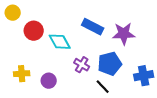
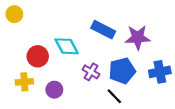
red circle: (34, 31) -> (38, 56), moved
blue cross: (144, 76) -> (160, 72), moved

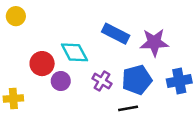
yellow cross: (24, 82) -> (13, 98), moved
purple circle: (54, 90) -> (61, 81), moved
black line: (114, 96) -> (128, 108), turned -56

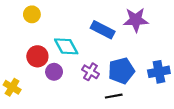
yellow circle: (16, 16) -> (32, 14), moved
purple star: (154, 42) -> (136, 20), moved
yellow cross: (13, 98) -> (12, 87), turned 35

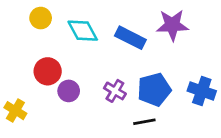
cyan diamond: (66, 46) -> (83, 31), moved
blue cross: (159, 72) -> (202, 91), turned 30

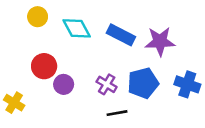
purple star: (172, 25) -> (160, 41), moved
black line: (144, 122) -> (117, 113), moved

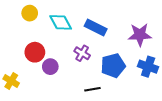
purple star: (160, 41) -> (140, 35), moved
purple cross: (107, 84) -> (82, 53), moved

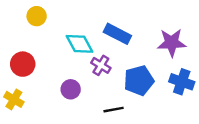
cyan diamond: (61, 22) -> (79, 44), moved
red circle: (35, 52) -> (23, 64), moved
purple circle: (50, 67) -> (71, 89), moved

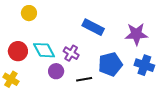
cyan diamond: (79, 44) -> (44, 50), moved
purple cross: (101, 65) -> (71, 53), moved
black line: (114, 110) -> (84, 79), moved

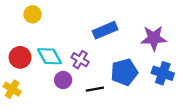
blue rectangle: (93, 27) -> (105, 30), turned -50

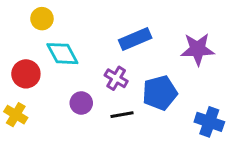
cyan diamond: (50, 56) -> (62, 54), moved
purple cross: (80, 60) -> (116, 78), moved
blue cross: (163, 73) -> (209, 122), moved

